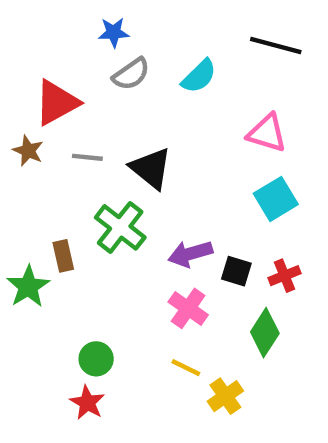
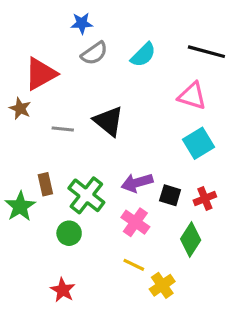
black line: (276, 46) -> (206, 52), moved
gray line: (87, 157) -> (63, 129), moved
green cross: (120, 227) -> (86, 195), moved
green circle: (96, 359) -> (69, 233), moved

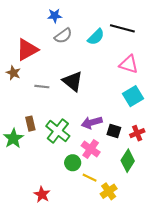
black line: (206, 52) -> (122, 28), moved
green circle: (69, 233) -> (73, 163), moved

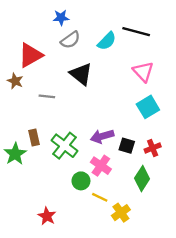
pink triangle: (129, 64) -> (143, 72), turned 30
black triangle: (73, 81) -> (81, 74), moved

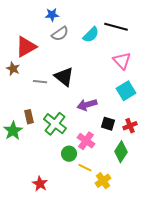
black triangle: (81, 74) -> (64, 77), moved
purple arrow: (102, 136) -> (87, 105), moved

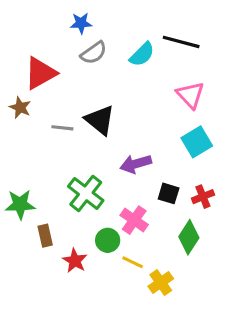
brown rectangle: (29, 117) -> (45, 236), moved
green star: (13, 131) -> (20, 204), turned 30
red star: (40, 184) -> (75, 261), moved

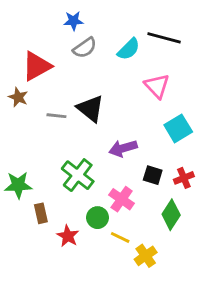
pink triangle: (190, 95) -> (157, 86), moved

